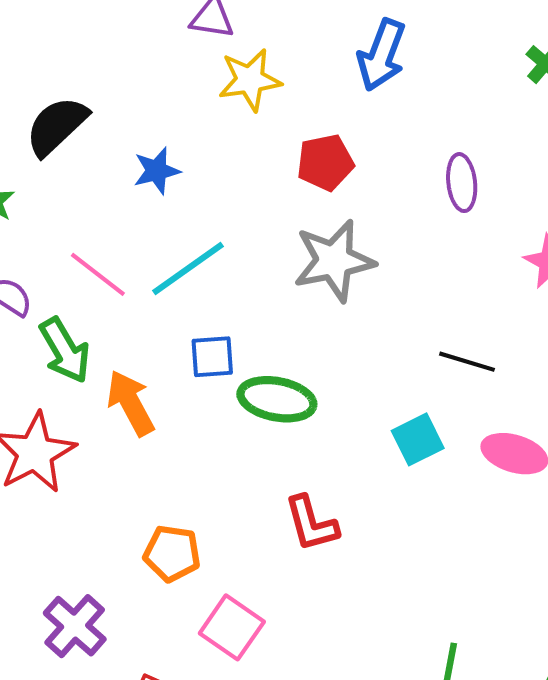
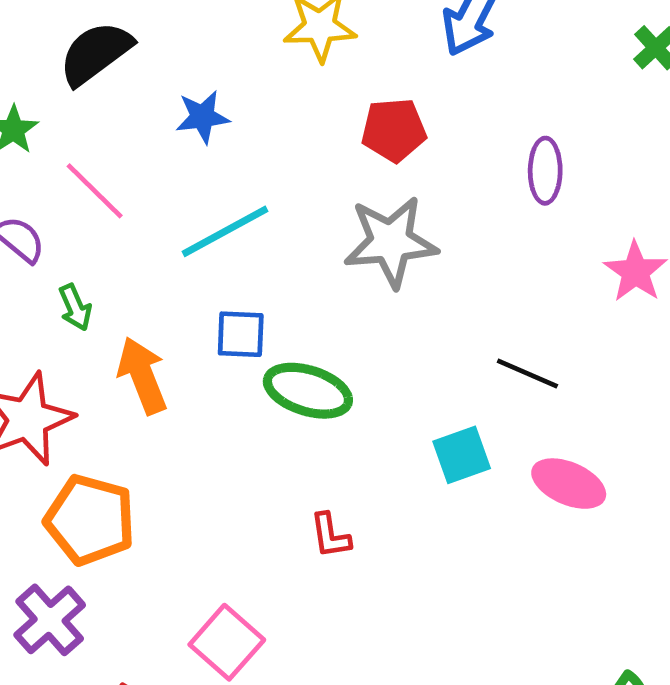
pink line: (98, 274) -> (95, 191), moved
green arrow: (65, 350) -> (75, 307), size x0.6
red L-shape: (311, 524) -> (330, 536), size x0.7
orange pentagon: (172, 553) -> (90, 520), moved, size x1.4

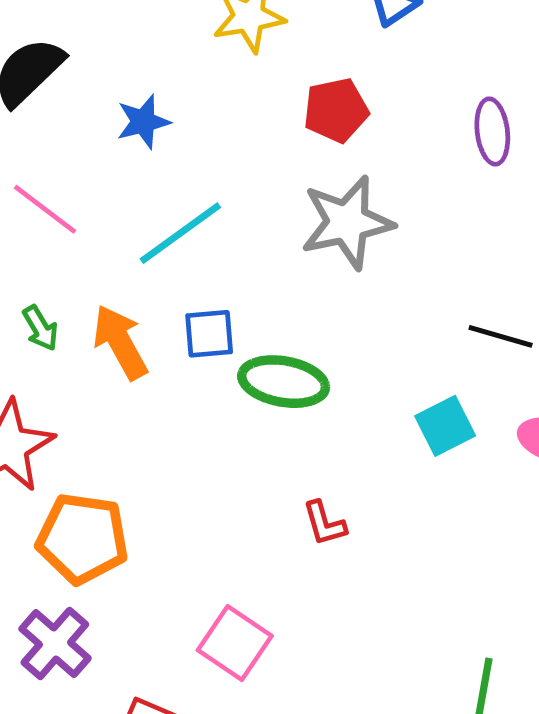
orange arrow: (142, 376) -> (120, 342), moved

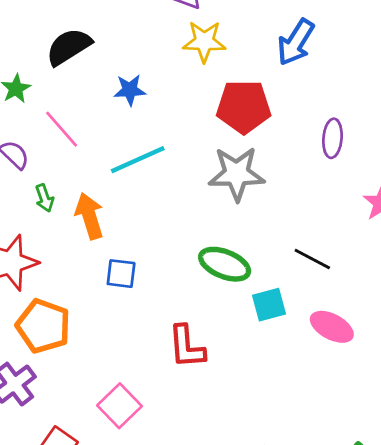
red pentagon: (336, 110) -> (244, 107), size x1.4
blue square: (209, 334) -> (121, 274), moved
green ellipse: (284, 382) -> (225, 264), moved
red L-shape: (324, 523) -> (187, 347), size x1.6

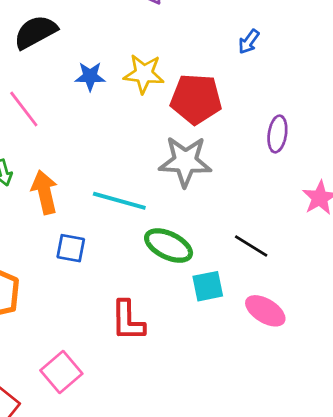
yellow star: (204, 41) -> (144, 74), moved
blue arrow: (296, 42) -> (249, 42), size x0.6
cyan line: (138, 160) -> (119, 201), moved, turned 36

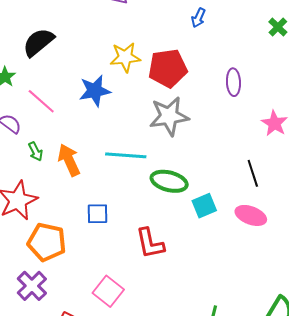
blue star: (90, 76) -> (95, 91), moved, size x1.4
black line: (251, 246) -> (253, 173), moved, turned 52
blue square: (71, 248) -> (98, 214), moved

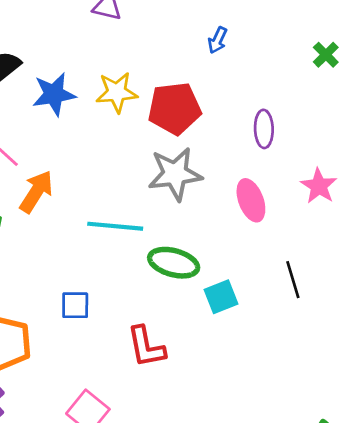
blue star: (95, 91) -> (54, 94), moved
orange arrow: (69, 160) -> (36, 192), moved, turned 56
black line: (253, 173) -> (293, 280), moved
pink ellipse: (251, 215) -> (251, 200), moved, turned 48

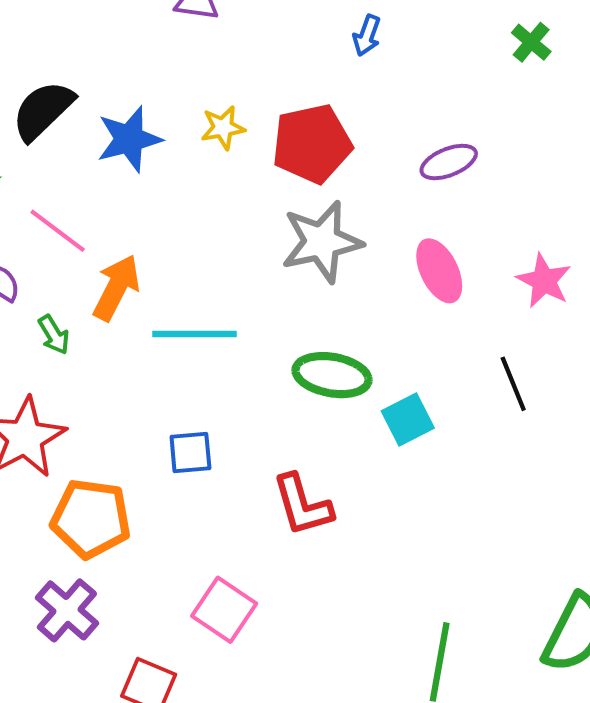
yellow star: (117, 92) -> (223, 128), size x0.7
purple ellipse: (264, 129) -> (449, 162), turned 75
pink star: (319, 186) -> (544, 281), moved
cyan line: (115, 226) -> (194, 334), moved

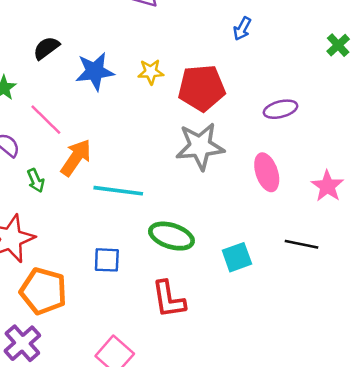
black semicircle: (43, 110) -> (46, 48), size x0.7
green ellipse: (332, 375) -> (171, 236), moved
black line: (513, 384) -> (301, 244), turned -64

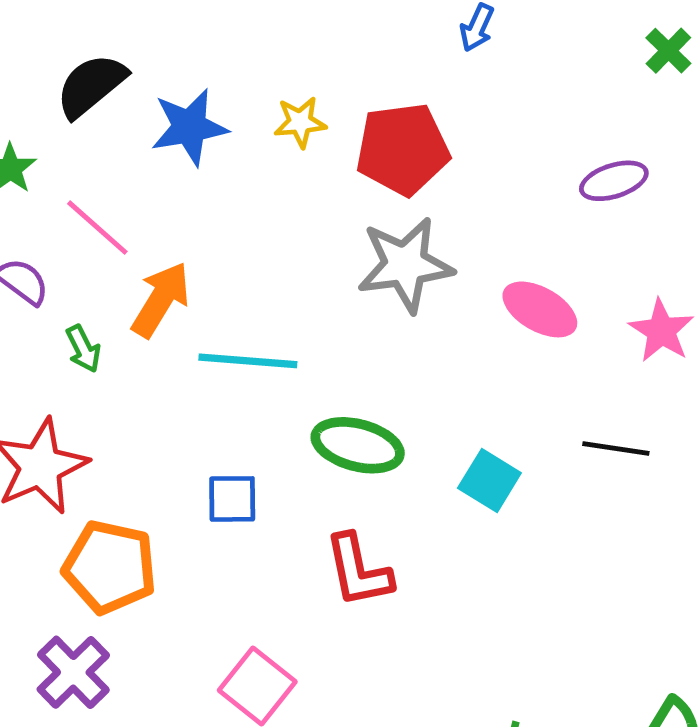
black semicircle: (46, 48) -> (91, 85), size x1.4
purple ellipse: (281, 109) -> (614, 181), moved
pink ellipse: (267, 172) -> (540, 309), turned -39
cyan square: (237, 257) -> (489, 481), turned -36

